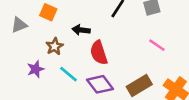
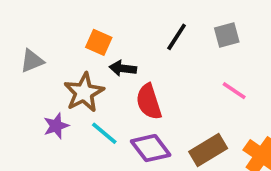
orange square: (48, 12) -> (99, 42), moved
brown star: (55, 46) -> (84, 92), size x1.5

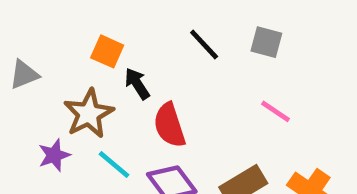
gray square: (227, 35) -> (266, 42), turned 30
black line: (177, 37) -> (204, 44), turned -76
black arrow: (123, 68) -> (137, 84), turned 50

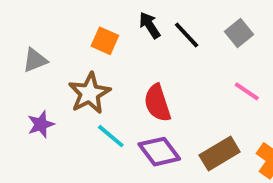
gray square: (266, 42) -> (239, 33), turned 36
black arrow: (137, 84) -> (150, 25), moved
purple star: (54, 155) -> (41, 124), moved

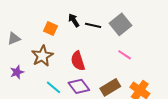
gray square: (239, 33) -> (120, 24), size x1.5
black line: (187, 35) -> (93, 25), turned -35
cyan line: (111, 136) -> (53, 87), moved

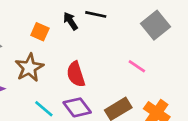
gray square: (120, 24) -> (156, 25), moved
black line: (93, 25) -> (96, 14), moved

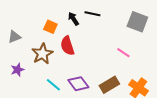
gray square: (156, 25) -> (137, 22), turned -30
red semicircle: (76, 74) -> (67, 46), moved

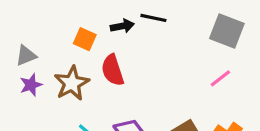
black arrow: (73, 19) -> (122, 26), turned 112
pink line: (123, 53) -> (220, 78), moved, turned -72
purple star: (17, 70) -> (31, 85), moved

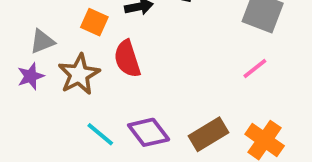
gray triangle: (26, 55) -> (42, 41), moved

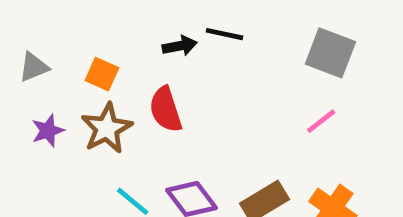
orange square: (94, 22) -> (102, 74), moved
gray triangle: (42, 41) -> (34, 67), moved

